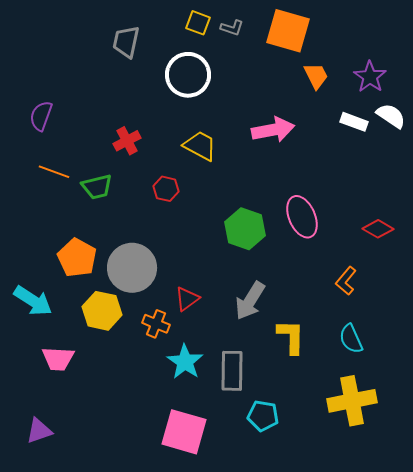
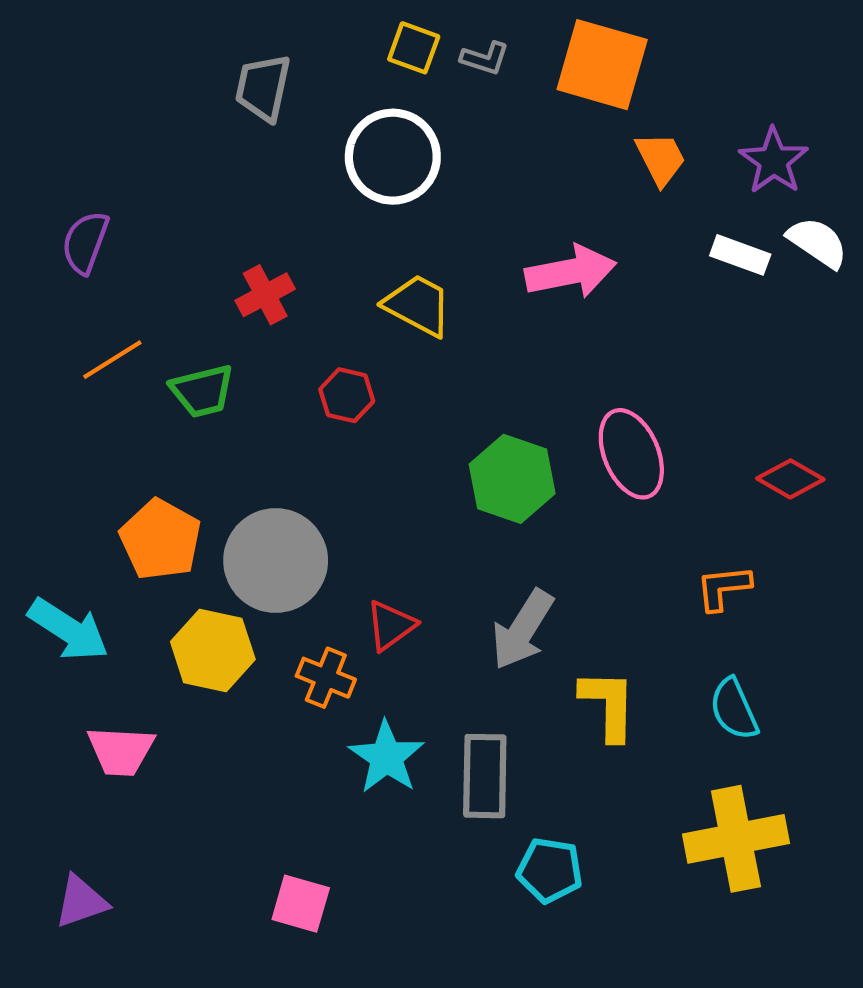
orange line: (54, 172) -> (112, 360), turned -52
orange L-shape: (346, 281) -> (723, 588), turned 44
pink square: (184, 432) -> (301, 904), moved, size x0.6

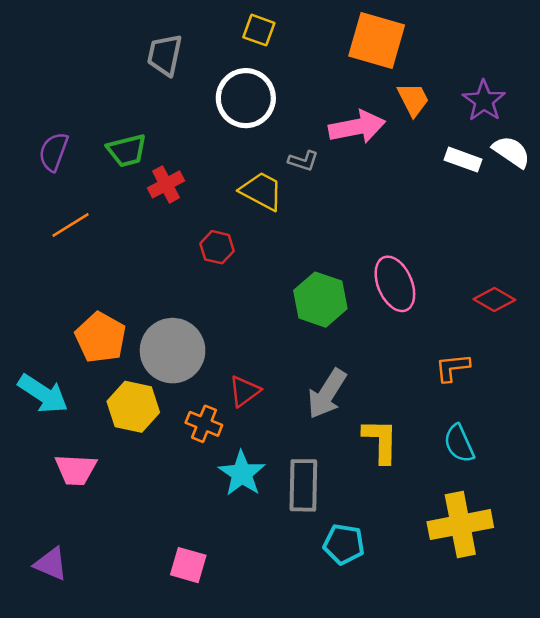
gray L-shape: (485, 58) -> (303, 161), moved
pink arrow: (571, 272) -> (357, 127), moved
green trapezoid: (202, 391) -> (127, 150), moved
purple triangle: (81, 902) -> (51, 564), turned 42

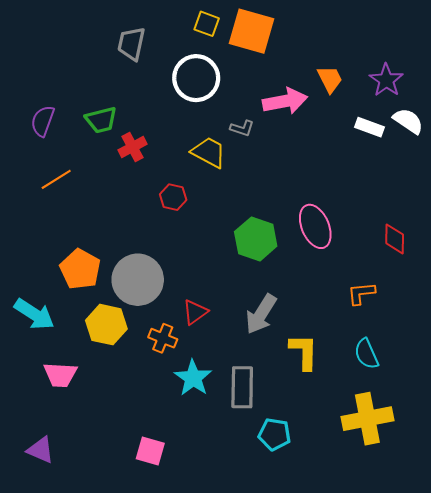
orange square: (377, 41) -> (252, 31), moved
red diamond: (494, 300) -> (395, 239), turned 60

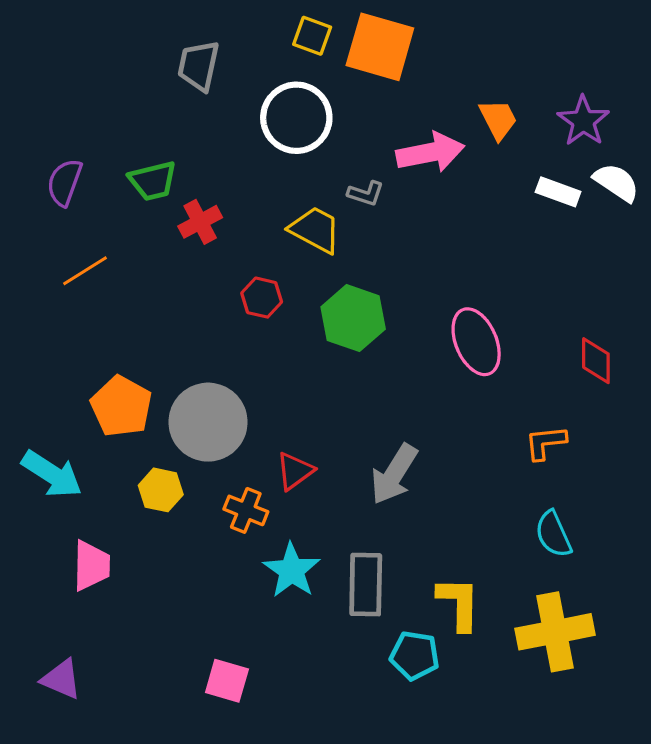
green hexagon: (256, 239) -> (353, 318), moved
yellow hexagon: (106, 325) -> (161, 490), size x0.7
yellow L-shape: (304, 352) -> (459, 603), moved
pink trapezoid: (60, 375) -> (91, 566), turned -92

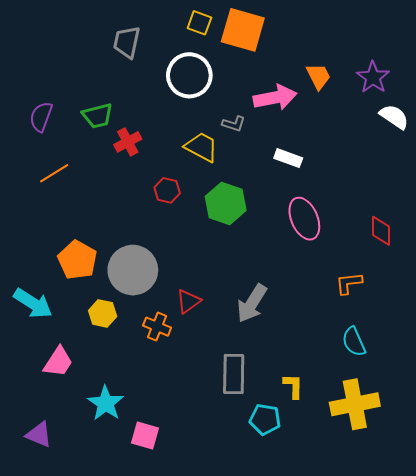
white rectangle: (558, 192) -> (288, 158), moved
pink trapezoid: (91, 566) -> (58, 362), turned 32
cyan star: (292, 570) -> (106, 403), moved
yellow L-shape: (459, 603) -> (293, 386), size x0.7

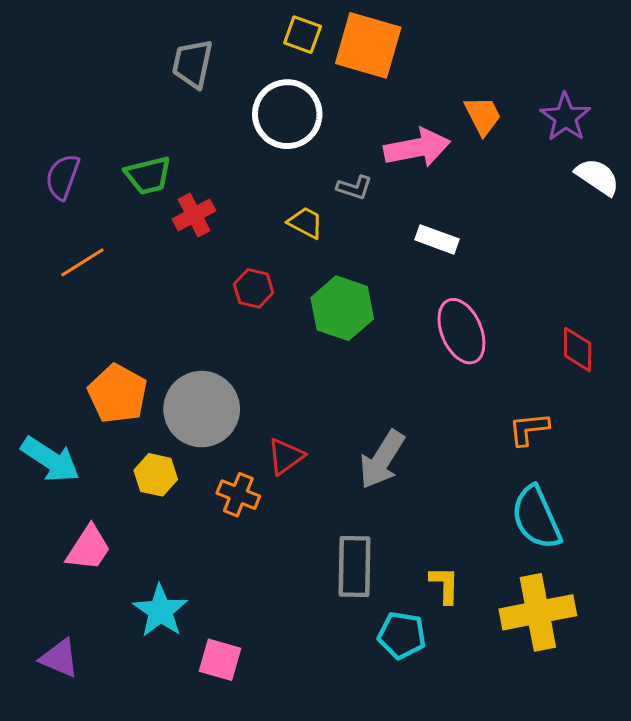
yellow trapezoid: (201, 147) -> (306, 223), size x0.7
cyan semicircle: (354, 342) -> (536, 518), size x1.4

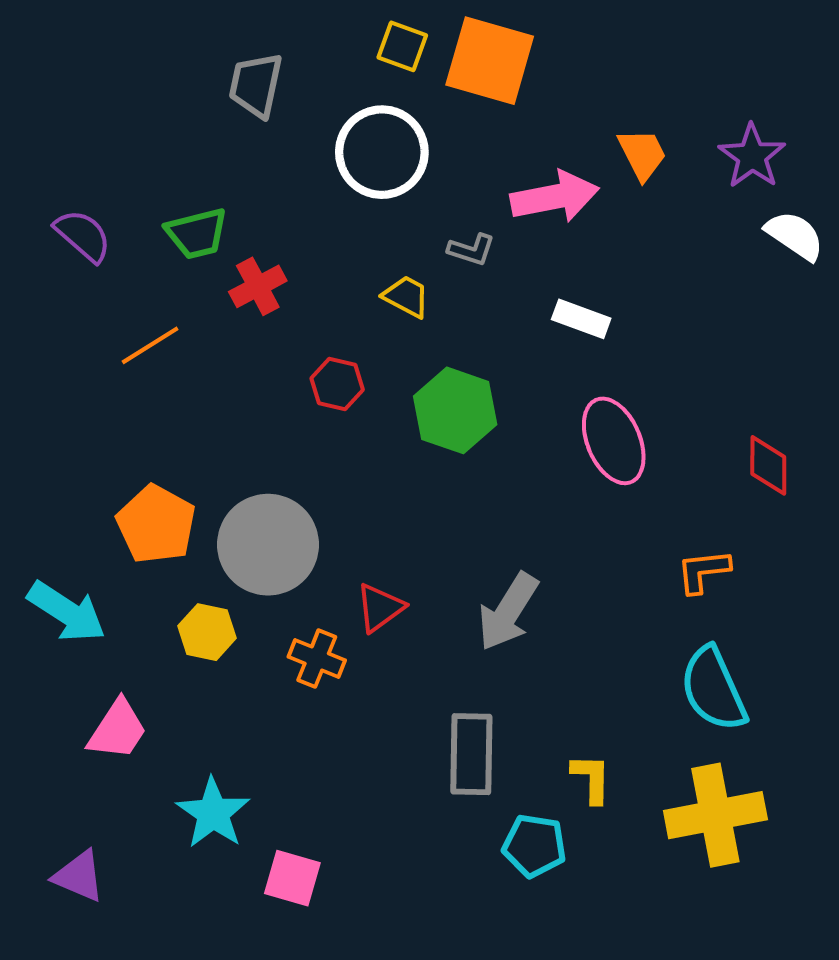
purple semicircle: (63, 177) -> (83, 236), turned 111
orange line: (82, 262) -> (150, 345), moved

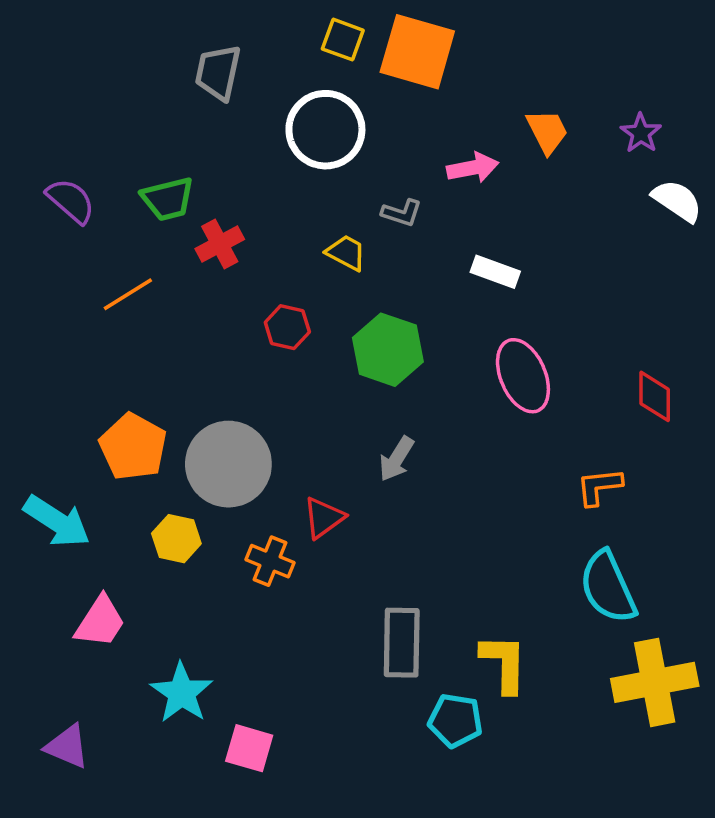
purple star: (752, 156) -> (641, 133), size x0.7
pink arrow: (555, 197) -> (473, 168), size x0.7
gray arrow: (508, 612) -> (396, 459), moved, size x0.7
yellow L-shape: (591, 779) -> (504, 663), size x1.4
yellow cross: (715, 815) -> (655, 682), moved

